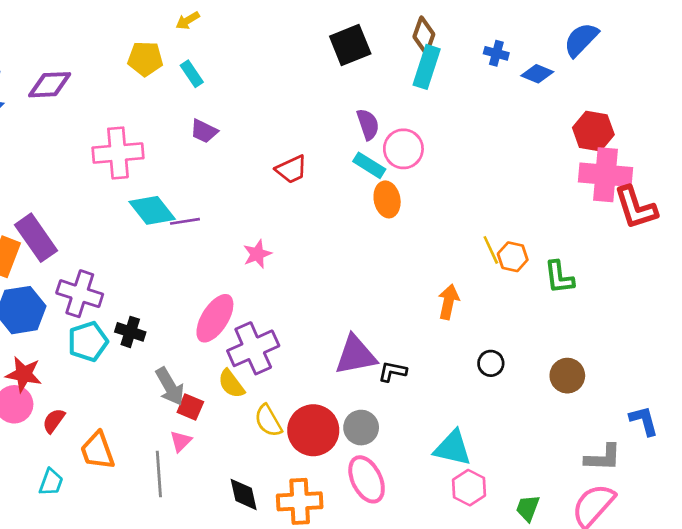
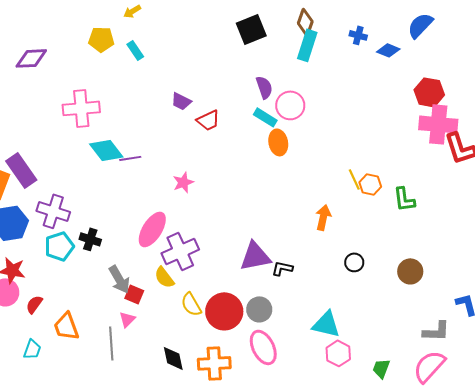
purple trapezoid: (204, 131) -> (181, 101), moved

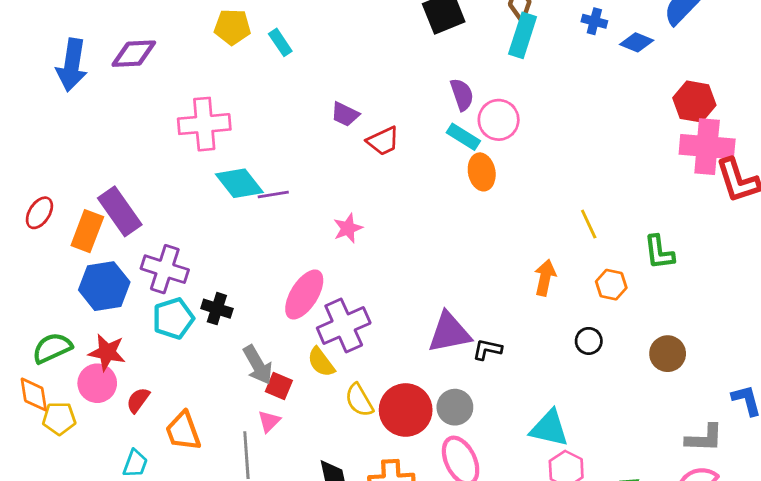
orange hexagon: (370, 184) -> (611, 285), moved

